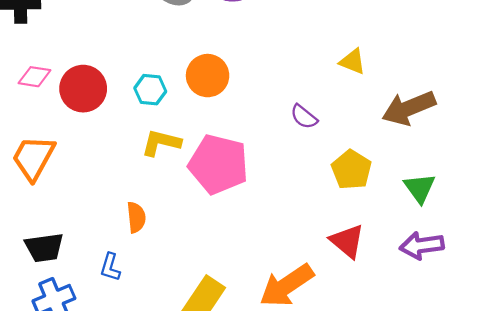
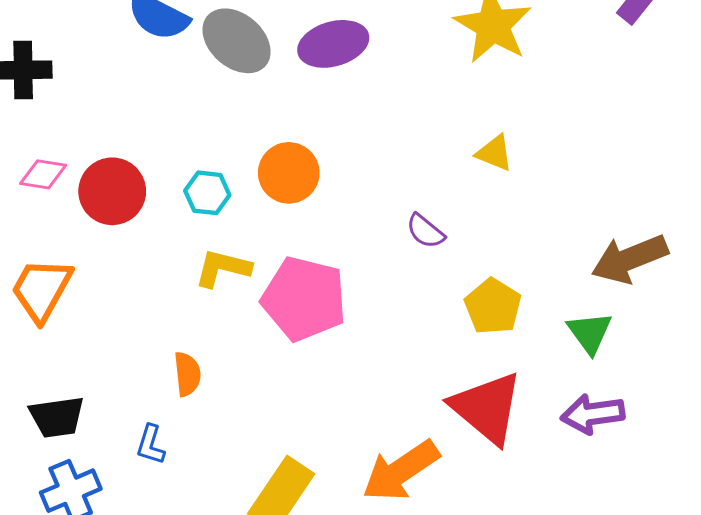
brown arrow: (409, 108) -> (630, 259), moved
red triangle: (347, 241) -> (487, 408), size x1.5

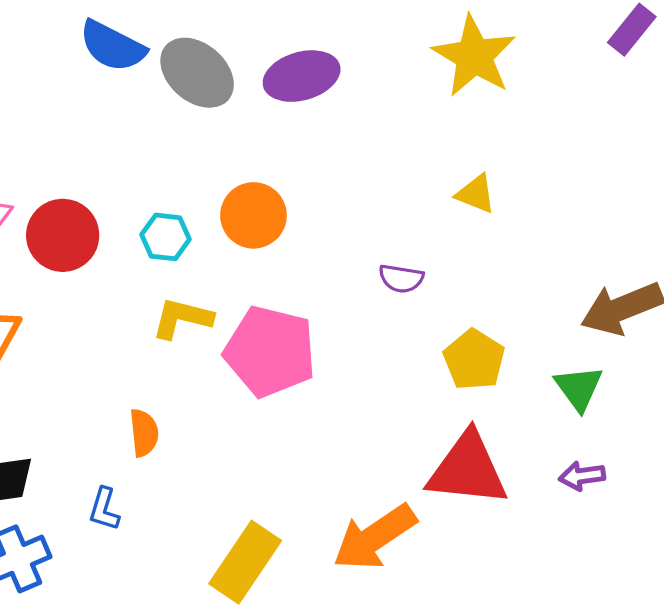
purple semicircle: (425, 231) -> (401, 278), turned -30
red triangle: (487, 408) -> (468, 469), turned -34
purple arrow: (593, 414) -> (582, 476), size x0.7

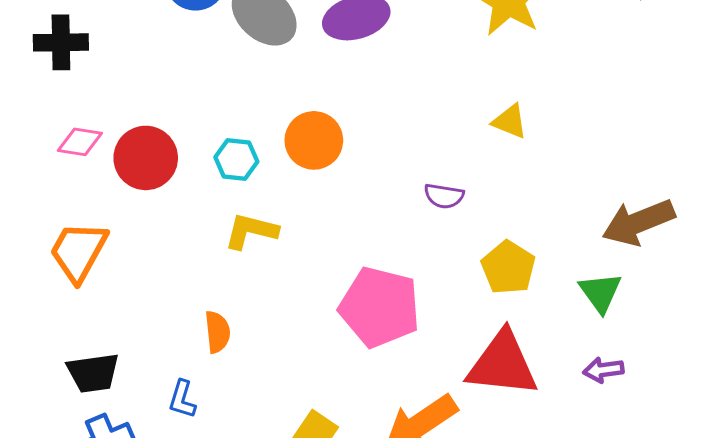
pink pentagon: (270, 351) -> (380, 307), moved

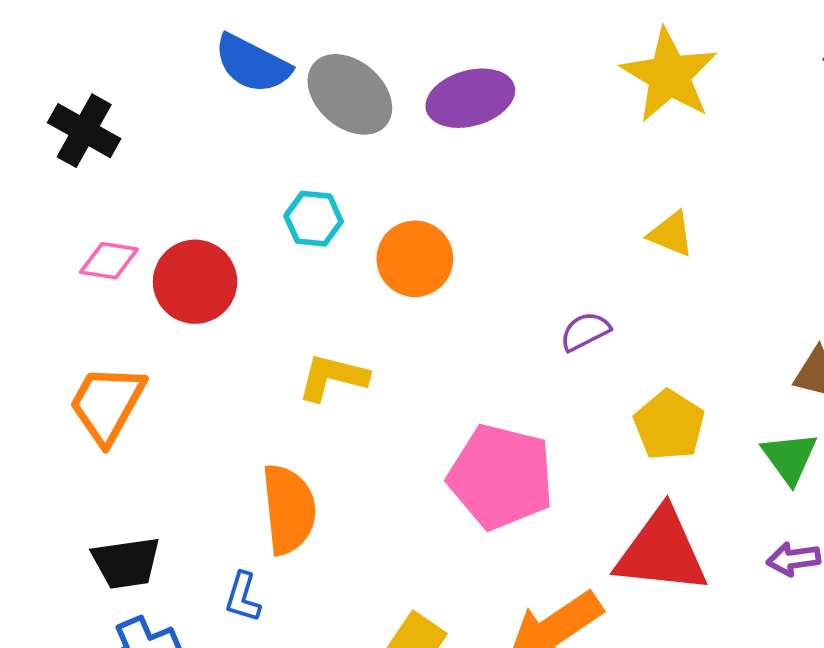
black cross: (61, 42) -> (84, 131), turned 30
cyan hexagon: (236, 159) -> (314, 219), moved
purple semicircle: (444, 196) -> (585, 331), turned 144
orange semicircle: (217, 332) -> (289, 509), size x1.6

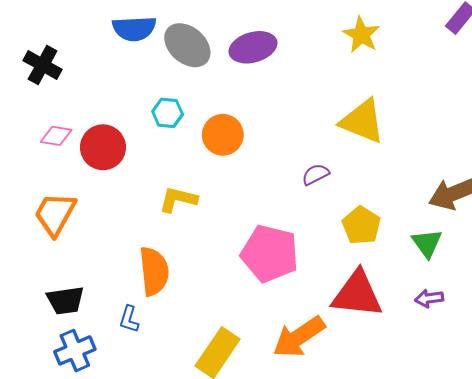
blue semicircle: (252, 64) -> (134, 29), turned -30
yellow star: (669, 75) -> (361, 35), size x0.7
yellow triangle: (671, 234) -> (362, 121), size x1.8

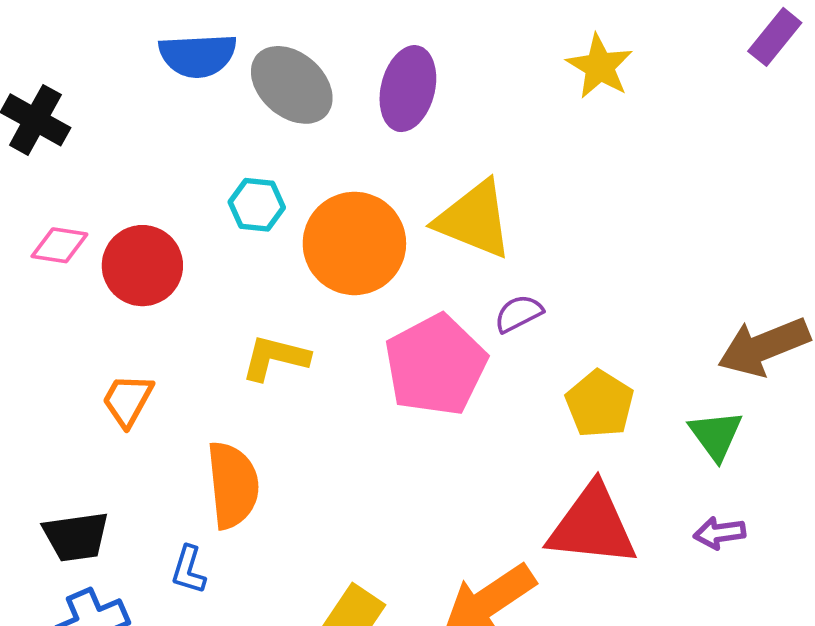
purple ellipse: (253, 47) -> (408, 89), turned -60
yellow triangle: (362, 121) -> (474, 219), moved
orange circle: (223, 135) -> (354, 243), size x1.4
orange trapezoid: (55, 214) -> (128, 400), moved, size x0.7
pink pentagon: (270, 254) -> (436, 365), moved, turned 30

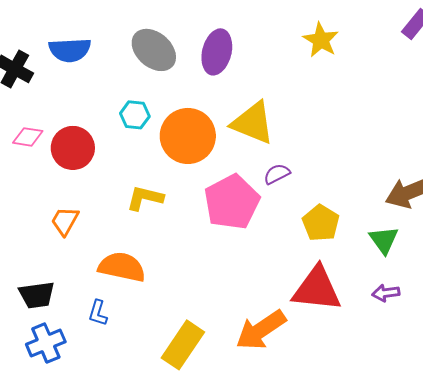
blue semicircle: (198, 55) -> (70, 50), moved
orange semicircle: (233, 485) -> (122, 267), turned -72

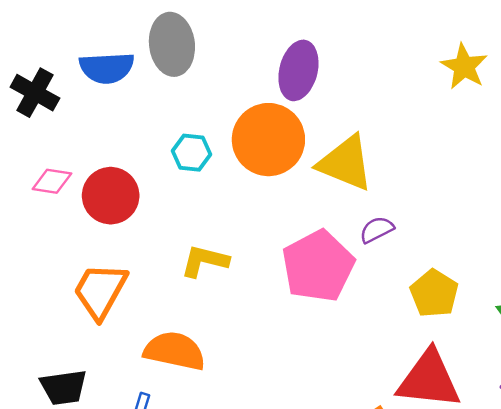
yellow star: (321, 40) -> (464, 67), moved
gray ellipse: (154, 50) -> (172, 44), moved, turned 42
orange circle: (188, 136) -> (268, 140), moved
orange trapezoid: (65, 221) -> (100, 291), size x1.5

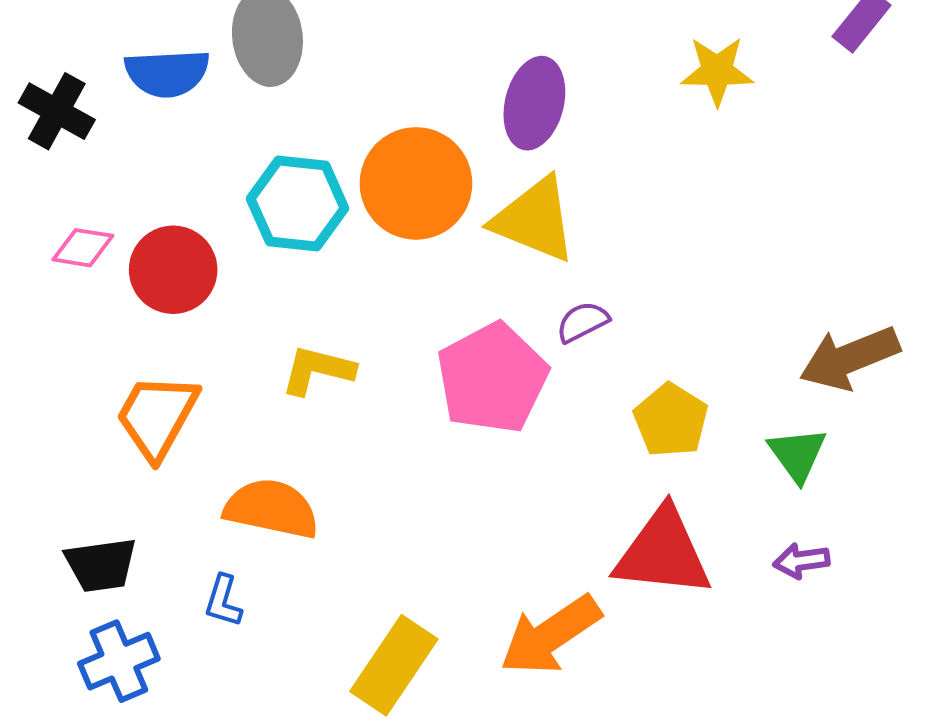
yellow star: (464, 67) -> (717, 71), turned -30
purple ellipse: (298, 70) -> (534, 103), moved
cyan hexagon: (192, 153) -> (298, 204), size x1.6

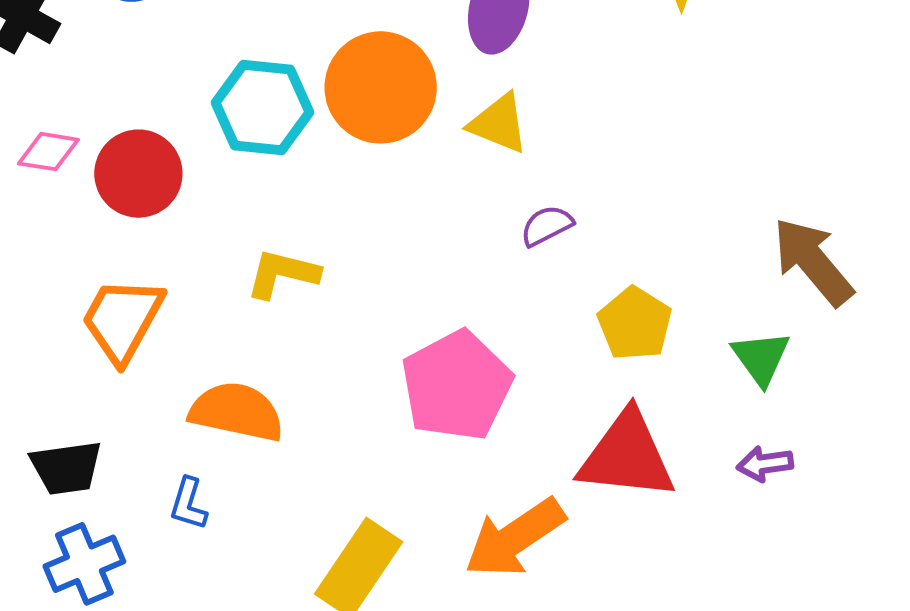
yellow triangle: (534, 220) -> (499, 123), size x0.7
brown arrow: (850, 358) -> (813, 262), turned 72
pink pentagon: (492, 378) -> (457, 386), moved

